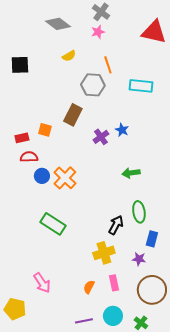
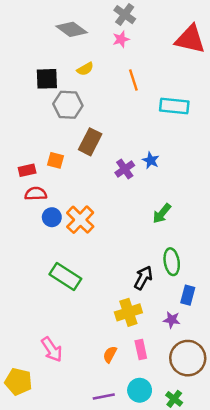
black square: (20, 65) -> (47, 79), moved
gray hexagon: (93, 85) -> (68, 105), moved
green arrow: (131, 173) -> (162, 214), turned -42

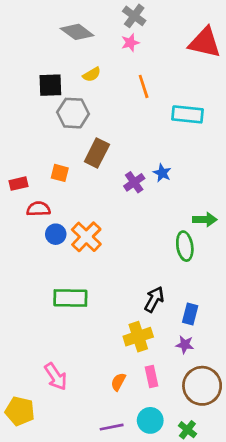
red rectangle: (27, 170) -> (18, 184), moved
green arrow: (162, 214) -> (205, 220), moved, turned -130
green ellipse: (172, 262) -> (185, 246), moved
green rectangle: (65, 277) -> (70, 298), turned -32
blue rectangle: (188, 295) -> (190, 314), moved

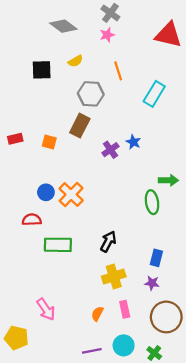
gray hexagon: (73, 113) -> (91, 94), moved
cyan rectangle: (187, 114) -> (154, 94), turned -65
red rectangle: (18, 184) -> (15, 139), moved
red semicircle: (38, 209) -> (32, 220), moved
black arrow: (154, 299) -> (108, 242), moved

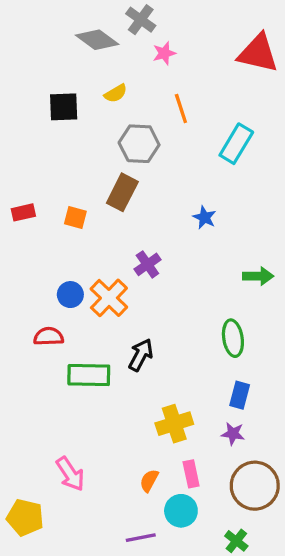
gray cross: (110, 13) -> (141, 20), moved
purple cross: (110, 150) -> (147, 264), moved
green ellipse: (152, 202) -> (233, 338), moved
black arrow: (108, 242) -> (141, 355), moved
cyan circle: (124, 345) -> (181, 511), moved

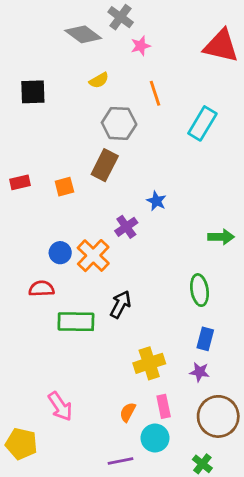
black square: (64, 107) -> (33, 92), moved
orange square: (75, 217) -> (64, 187), turned -30
blue star: (204, 217) -> (156, 201), moved

